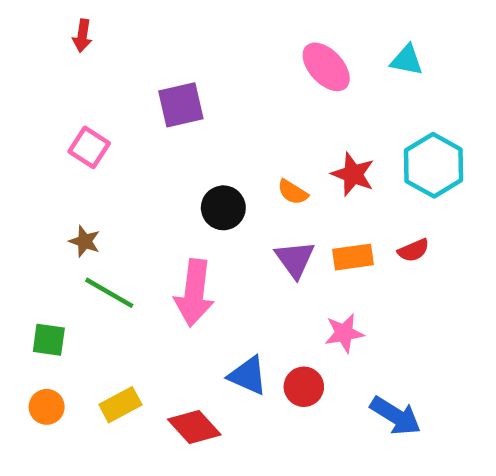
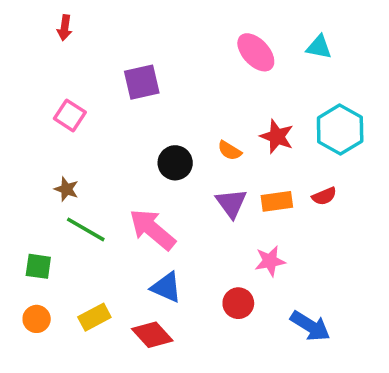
pink arrow: (194, 293) -> (152, 229), turned 123
blue triangle: (248, 376) -> (166, 287), moved

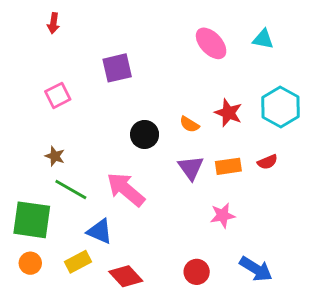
pink square: (70, 115) -> (58, 95), turned 30
green square: (38, 266) -> (32, 220), size x1.8
blue triangle: (166, 287) -> (100, 231), moved
red circle: (238, 303) -> (197, 272), moved

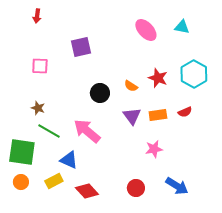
pink square: (58, 95) -> (40, 66), turned 30

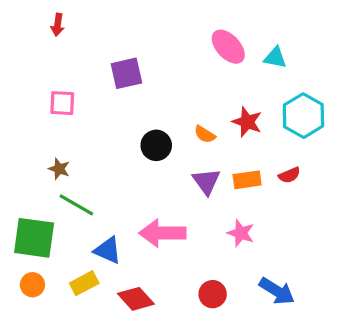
cyan triangle: (182, 27) -> (275, 58), moved
pink arrow: (87, 131) -> (162, 233), moved, turned -40
pink star: (154, 149) -> (241, 233), turned 30

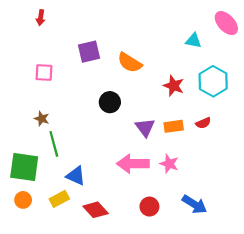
pink ellipse: (228, 47) -> (226, 23), moved
orange semicircle: (205, 134) -> (130, 63), moved, size x1.6
green line: (76, 205) -> (54, 144), turned 45
pink arrow: (162, 233) -> (133, 164), moved

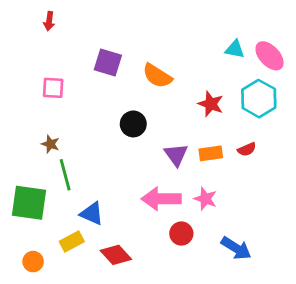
pink ellipse: (226, 23) -> (270, 56), moved
purple square: (89, 52) -> (108, 63), turned 30
orange circle: (23, 200) -> (33, 262), moved
red circle: (149, 207) -> (181, 234), moved

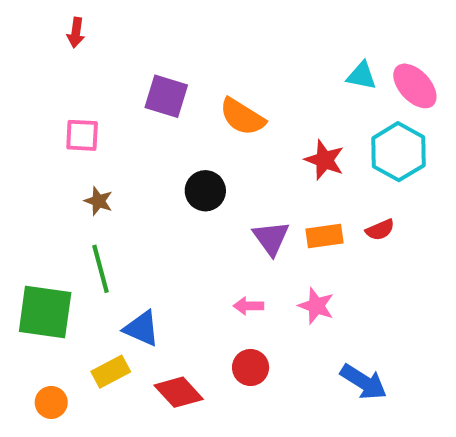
brown star: (50, 144) -> (98, 201), moved
pink arrow: (161, 199) -> (248, 306), size x0.5
red circle: (181, 234) -> (251, 367), moved

